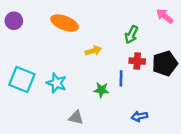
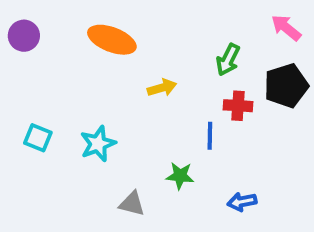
black pentagon: (165, 63) -> (286, 86), moved
cyan square: (22, 80) -> (38, 138), size x0.6
cyan star: (56, 83) -> (98, 144), turned 30
green star: (101, 90) -> (180, 176), moved

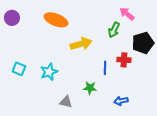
pink arrow: (286, 28) -> (127, 14), moved
yellow arrow: (162, 88) -> (81, 44), size x1.5
red cross: (238, 106) -> (124, 60), moved

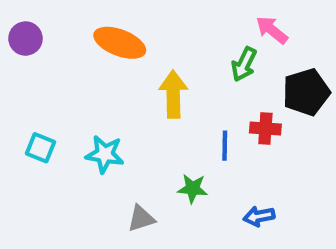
yellow arrow: (81, 44) -> (173, 94), turned -75
cyan star: (49, 72) -> (105, 154), turned 30
gray triangle: (66, 102) -> (141, 218), turned -32

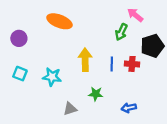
purple circle: (25, 39) -> (19, 38), moved
yellow arrow: (173, 94) -> (85, 60), moved
blue line: (225, 146) -> (112, 64), moved

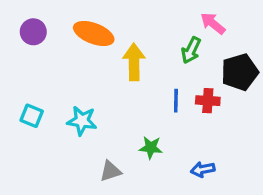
purple circle: (19, 38) -> (33, 32), moved
yellow arrow: (85, 60) -> (134, 62), moved

